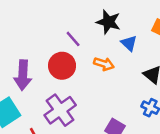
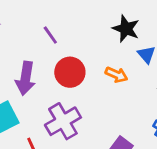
purple line: (73, 39) -> (50, 35), moved

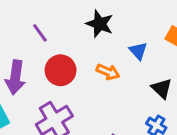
black star: (126, 29) -> (100, 24), moved

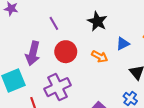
blue triangle: (138, 51) -> (123, 44), turned 40

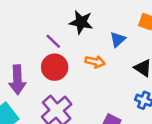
purple line: (54, 23) -> (53, 41), moved

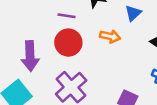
purple line: (53, 41) -> (66, 16), turned -35

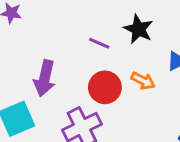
red circle: (68, 43) -> (105, 87), moved

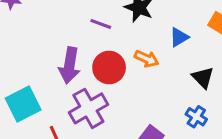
purple arrow: (45, 78) -> (69, 65), moved

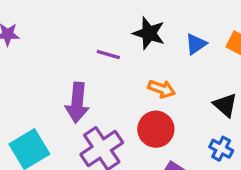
blue triangle: (179, 37) -> (196, 44), moved
red circle: (109, 68) -> (156, 129), moved

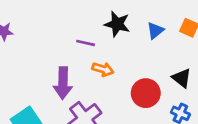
orange arrow: (162, 89) -> (103, 69), moved
red circle: (156, 129) -> (146, 93), moved

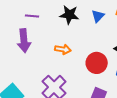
purple line: (86, 43) -> (32, 16), moved
purple arrow: (63, 83) -> (24, 41), moved

